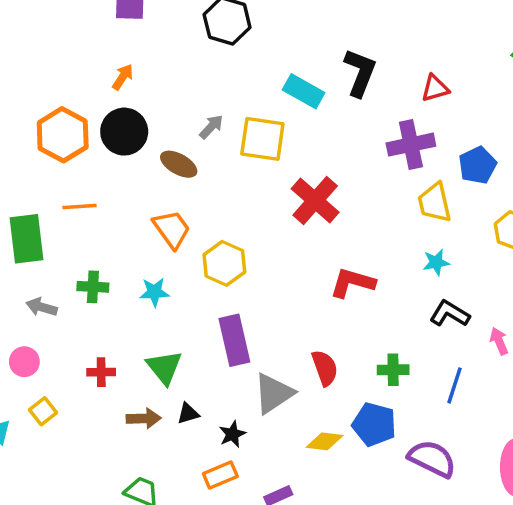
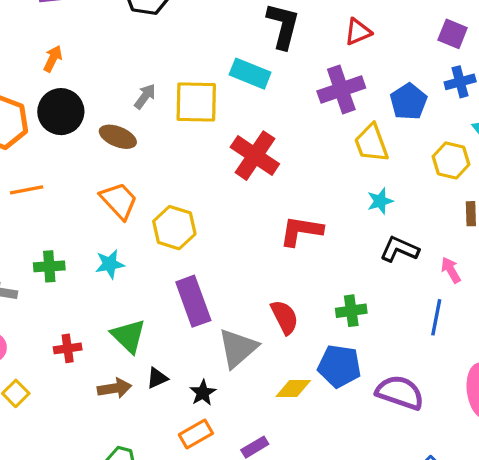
cyan rectangle: (304, 91) -> (250, 74), moved
blue line: (454, 385) -> (436, 317), moved

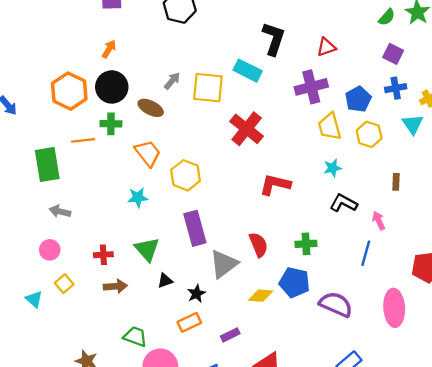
yellow hexagon: (451, 160) -> (369, 134), moved
green cross: (49, 266) -> (111, 124), moved
brown arrow: (115, 388) -> (115, 286), moved

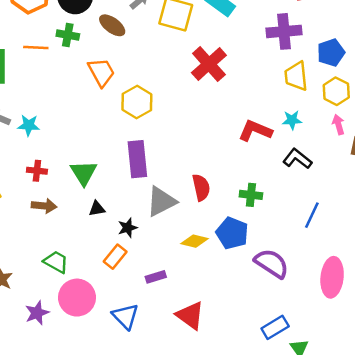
red L-shape: (275, 185) -> (255, 131), moved
cyan star: (138, 197) -> (29, 125), moved
pink arrow: (379, 221) -> (338, 125), moved
orange rectangle: (189, 322) -> (115, 257), turned -35

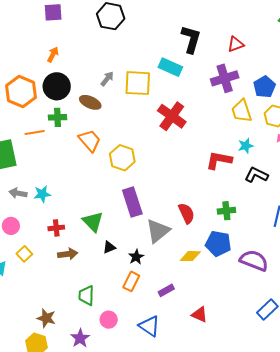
green trapezoid: (56, 262) -> (86, 295), turned -105
pink circle: (77, 298) -> (109, 320), size x0.6
red triangle: (190, 315) -> (200, 315), size x0.7

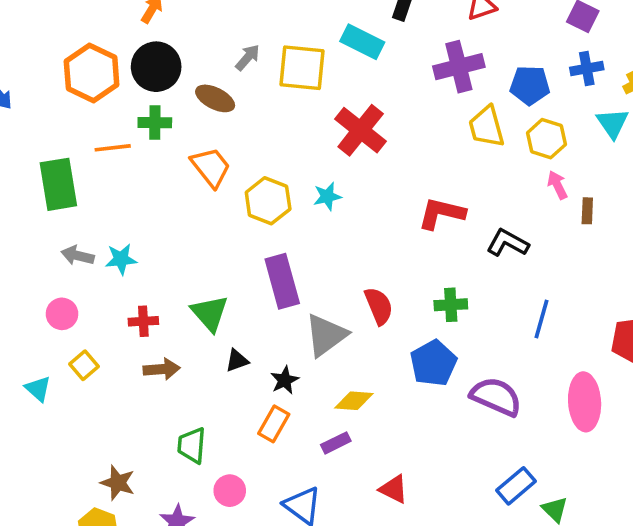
blue pentagon: (265, 87) -> (530, 85), turned 30
cyan star: (246, 146) -> (327, 196), moved
blue pentagon: (218, 244) -> (433, 363), turned 30
yellow diamond: (190, 256) -> (354, 401), moved

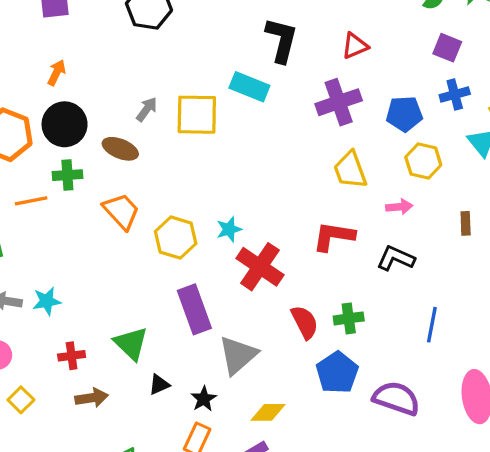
yellow trapezoid: (487, 127) -> (350, 170), moved
red cross: (361, 130) -> (260, 267), moved
pink arrow: (557, 185) -> (399, 207), moved, turned 115
red semicircle: (379, 306) -> (305, 322), moved

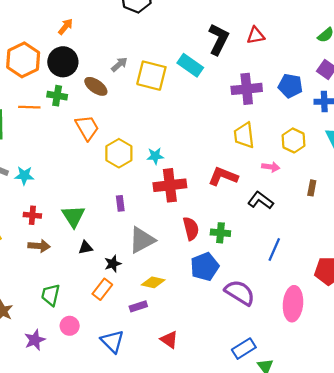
red triangle: (355, 46) -> (256, 35), moved
blue pentagon: (404, 114) -> (290, 86), moved
red cross: (260, 267) -> (170, 185), turned 36
purple rectangle: (194, 309) -> (120, 203), size x0.5

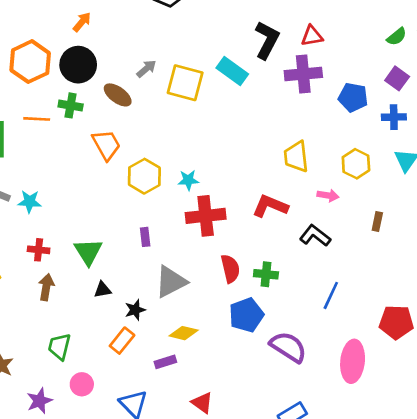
purple cross: (247, 89) -> (303, 74), moved
brown arrow: (39, 246) -> (46, 287), turned -85

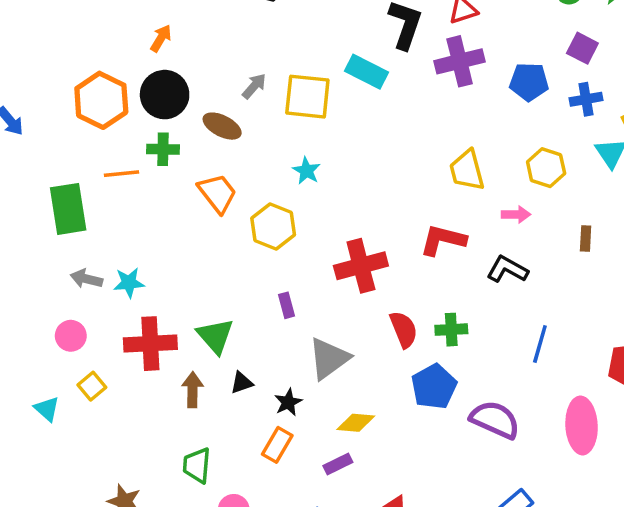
cyan star: (188, 180) -> (306, 171), moved, turned -30
red cross: (39, 250) -> (150, 344), size x1.8
brown arrow: (46, 287) -> (193, 390), moved

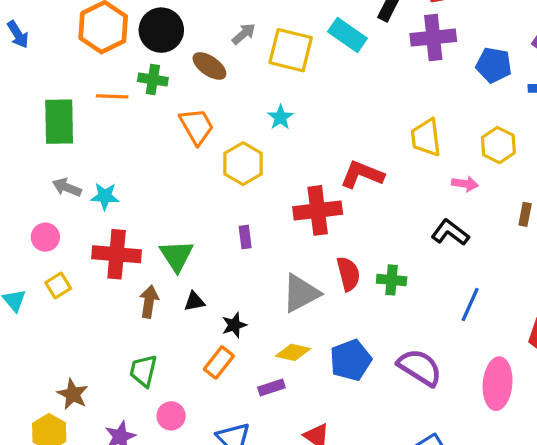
red L-shape: (443, 240) -> (362, 175), moved
gray triangle: (329, 358) -> (301, 293), moved
blue pentagon: (434, 387) -> (351, 360), moved

